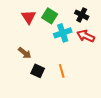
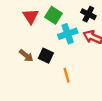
black square: (38, 71) -> (46, 56), moved

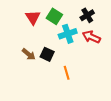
black cross: (88, 14) -> (87, 15), turned 32

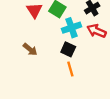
black square: (47, 54) -> (68, 49), moved

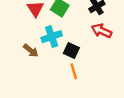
cyan cross: (71, 28) -> (52, 37), moved

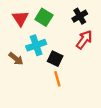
red arrow: (102, 31) -> (84, 40), turned 102

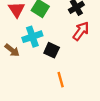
orange line: (57, 79) -> (61, 80), moved

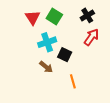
brown arrow: (12, 50) -> (46, 67), moved

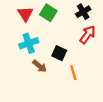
cyan cross: (47, 42) -> (29, 43), moved
orange line: (73, 81) -> (73, 73), moved

